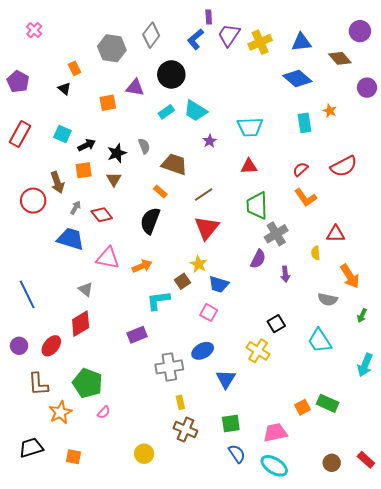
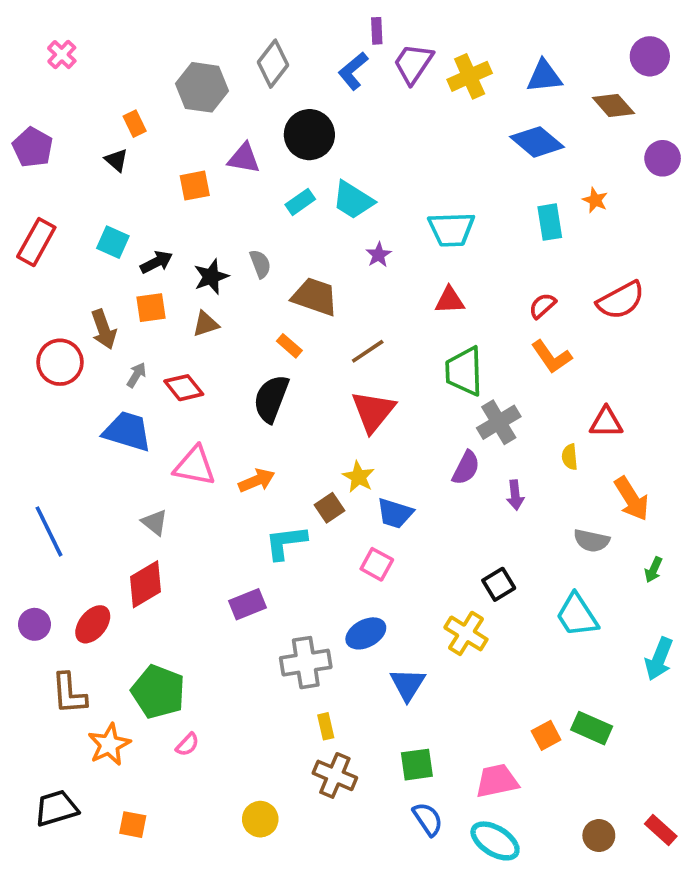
brown triangle: (114, 179) -> (206, 324), turned 42

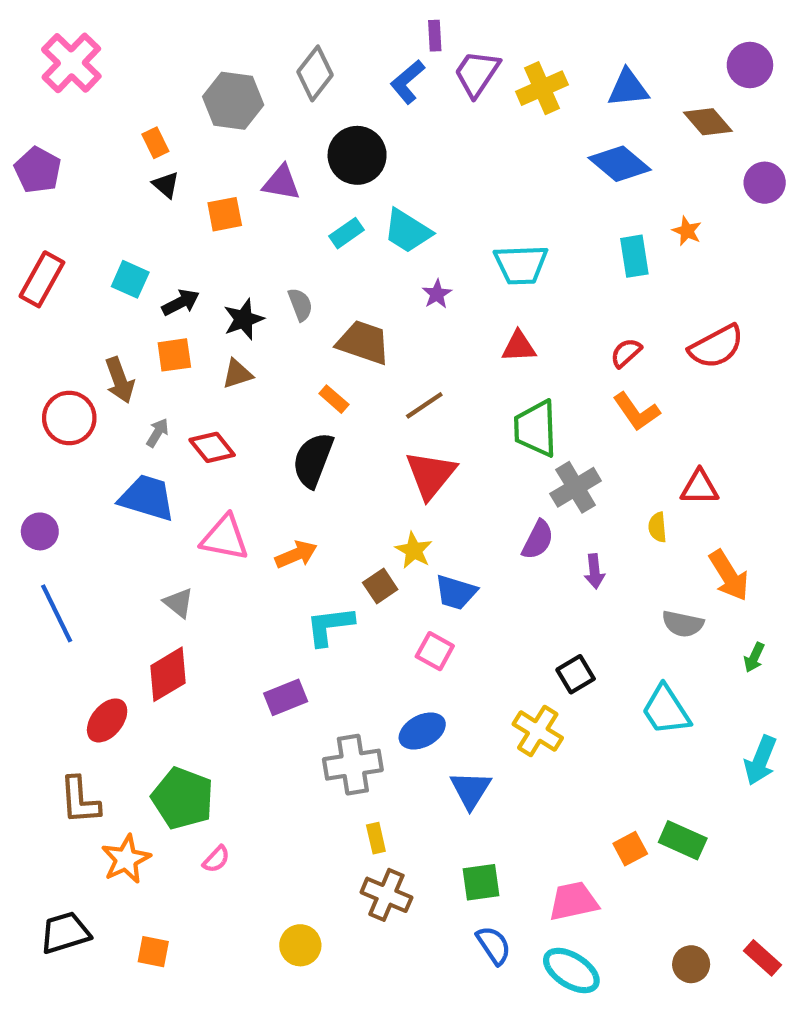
pink cross: (62, 55) -> (71, 63), size x1.8
black triangle: (116, 160) -> (166, 185), moved
purple circle: (34, 624) -> (40, 531), moved

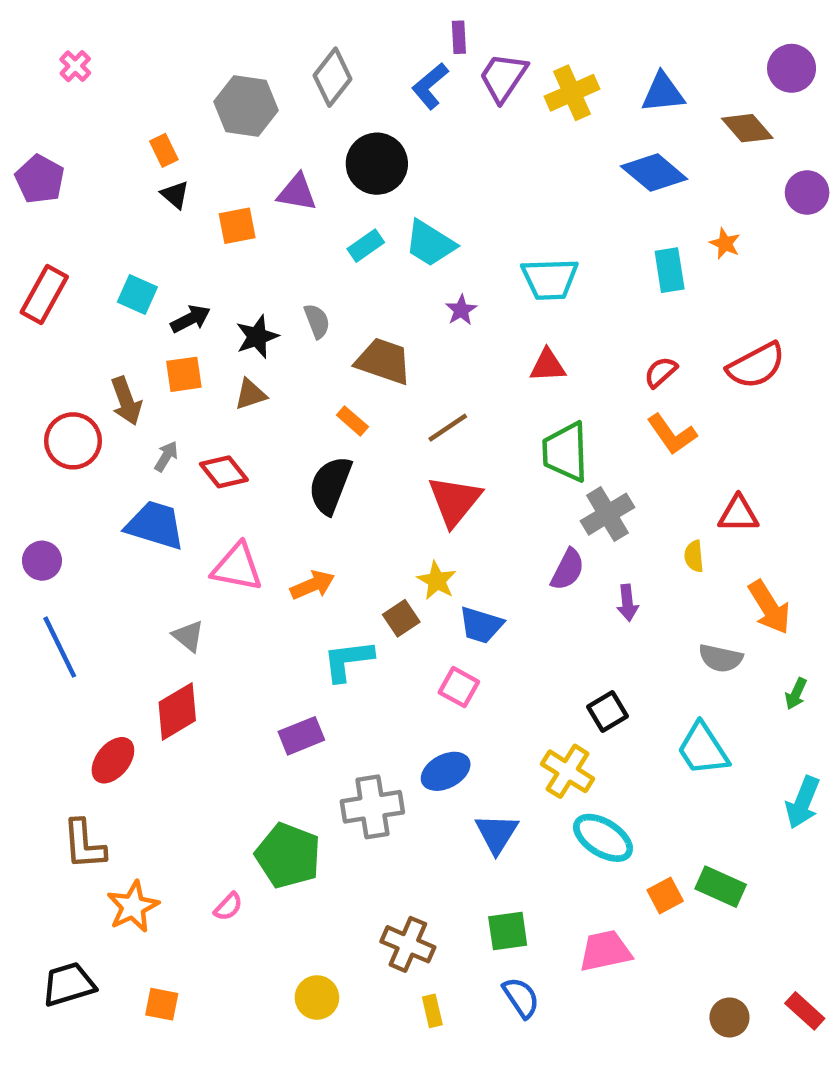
pink cross: (71, 63) -> (75, 66), size x0.5
green pentagon: (183, 798) -> (288, 856), moved
yellow rectangle: (376, 838) -> (432, 1011), moved
cyan ellipse: (571, 971) -> (603, 838), moved

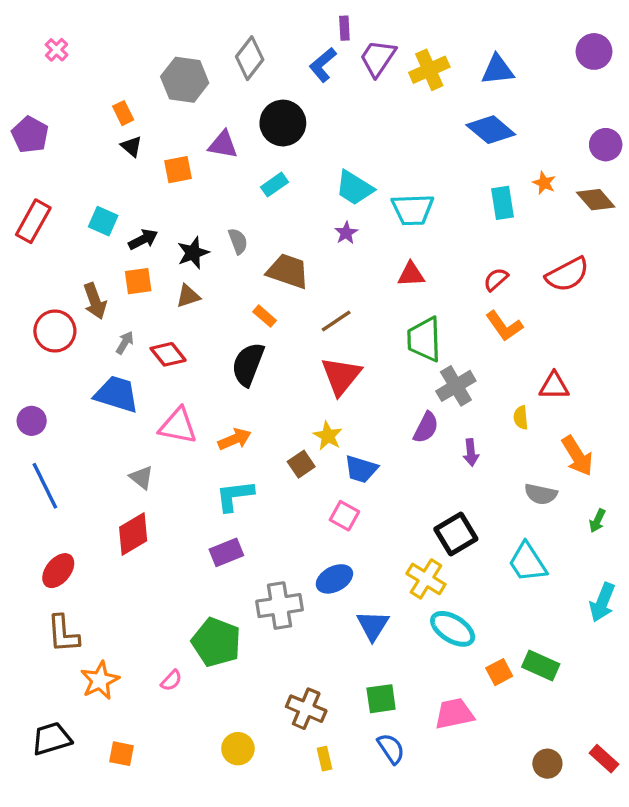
brown diamond: (747, 128) -> (596, 200), moved
cyan trapezoid: (430, 243) -> (354, 188), moved
cyan L-shape: (348, 660) -> (235, 496), moved
black square: (607, 711) -> (456, 534), size x1.4
red ellipse: (113, 760) -> (58, 571), moved

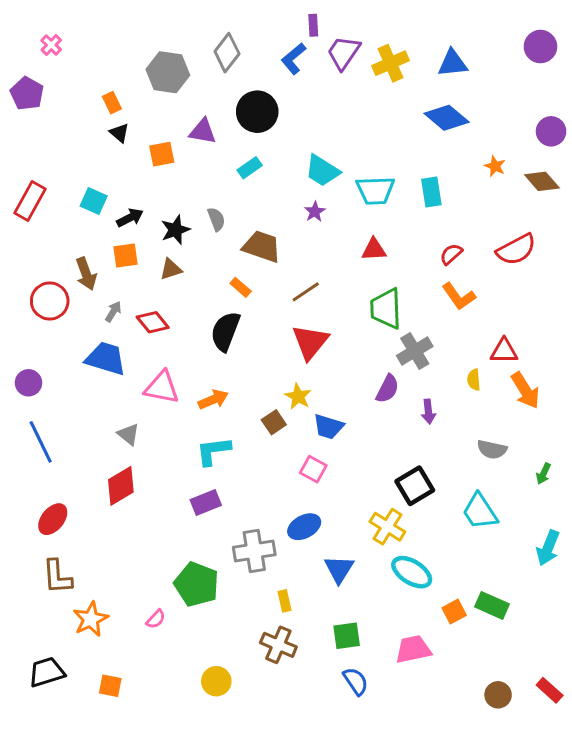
purple pentagon: (30, 135) -> (27, 93), moved
cyan rectangle: (503, 203) -> (431, 192), moved
orange arrow: (577, 456) -> (525, 390), moved
yellow rectangle: (324, 759) -> (284, 601), moved

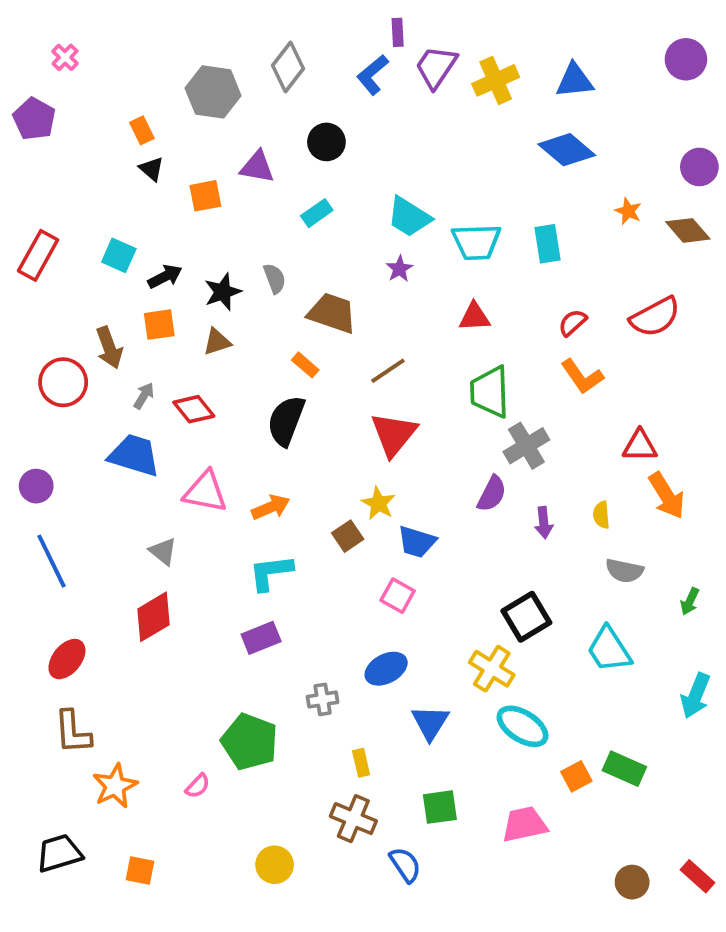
black circle: (257, 112) -> (326, 142), size x0.7
yellow semicircle: (474, 380) -> (601, 515), moved
gray cross: (254, 551) -> (323, 699), size x0.6
blue semicircle: (356, 681) -> (405, 865), moved

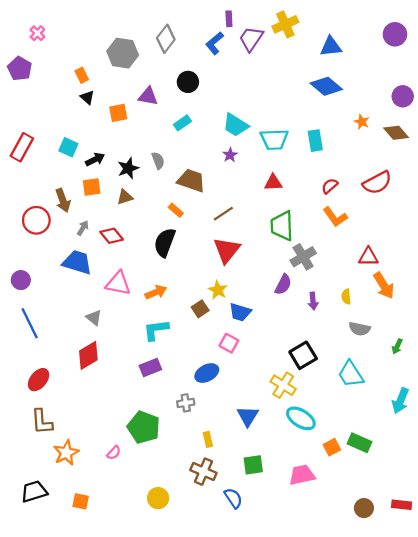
yellow cross: (496, 80) -> (285, 24), moved
blue ellipse: (386, 669) -> (207, 373), moved
red rectangle: (697, 876) -> (402, 505), turned -36

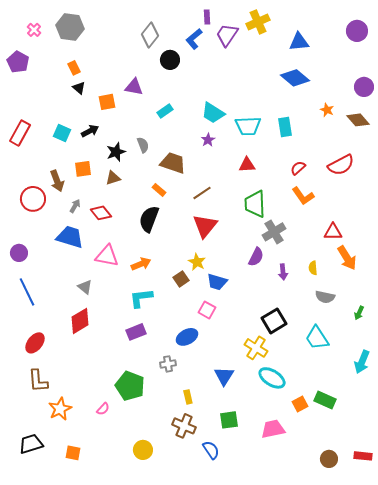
gray hexagon: (123, 53) -> (70, 27), moved
black circle: (188, 82) -> (170, 60), moved
black arrow: (95, 159) -> (90, 131), moved

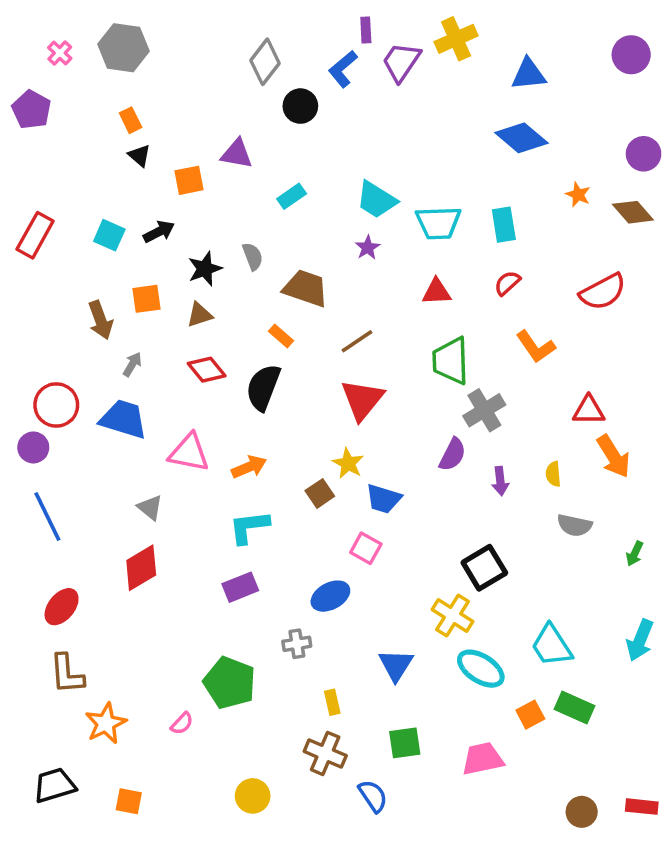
red semicircle: (298, 168) -> (507, 283), moved
red circle: (33, 199) -> (56, 405), moved
red diamond: (101, 213) -> (207, 370), moved
cyan trapezoid: (317, 338) -> (552, 646), moved

